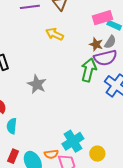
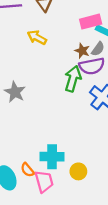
cyan cross: (73, 141) -> (52, 157), turned 30
orange semicircle: (51, 154) -> (27, 170), turned 56

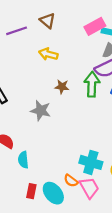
brown star: (82, 51) -> (62, 87), moved
cyan cross: (52, 157) -> (91, 162), turned 30

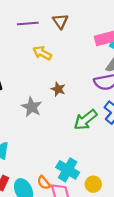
yellow arrow: (48, 54) -> (42, 53), moved
green arrow: (92, 84) -> (85, 120), moved, turned -145

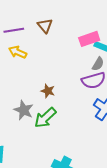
yellow arrow: (42, 53) -> (18, 52), moved
green arrow: (85, 120) -> (45, 118), moved

